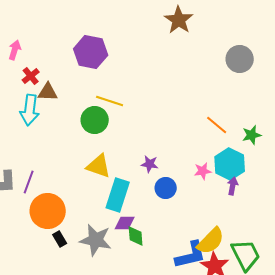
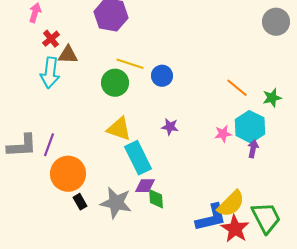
gray circle: (240, 59) -> (276, 22), moved
blue circle: (166, 188) -> (162, 76), moved
cyan rectangle: (118, 195) -> (138, 158), turned -44

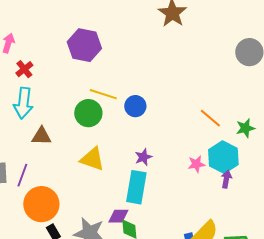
brown triangle: (68, 55) -> (41, 136), moved
purple star: (170, 127) -> (143, 157), turned -30
cyan rectangle: (138, 158) -> (136, 187), moved, turned 36

